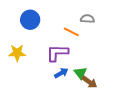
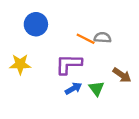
gray semicircle: (87, 19) -> (103, 38), moved
brown arrow: (89, 82) -> (122, 75), moved

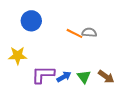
purple L-shape: (69, 64) -> (43, 75), moved
brown arrow: (122, 75) -> (106, 77), moved

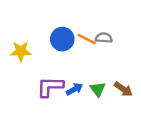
blue circle: (31, 21) -> (62, 39), moved
yellow star: (18, 56) -> (21, 51), moved

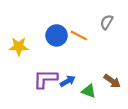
gray semicircle: (104, 38) -> (107, 22), moved, turned -64
green triangle: (98, 89) -> (89, 91), moved, turned -32

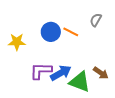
blue arrow: (68, 81) -> (61, 73), size x1.5
green triangle: (89, 91) -> (80, 82), size x1.6

